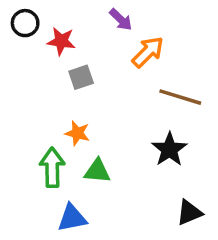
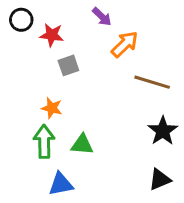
orange star: (77, 133) -> (52, 108), moved
black star: (169, 149) -> (163, 131), moved

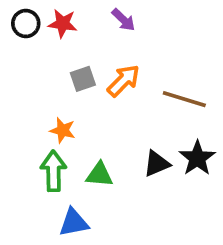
red star: (52, 35) -> (63, 23), moved
orange arrow: (125, 44) -> (123, 81), moved
black triangle: (160, 180) -> (157, 164), moved

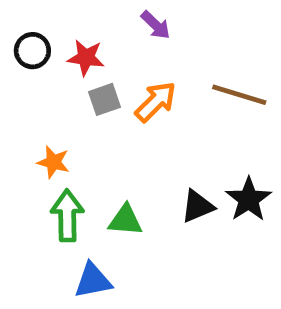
black circle: (26, 23) -> (32, 51), moved
red star: (63, 23) -> (86, 58), moved
brown line: (184, 99) -> (239, 95), moved
orange star: (63, 130) -> (53, 162), moved

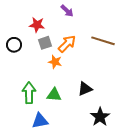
black circle: (32, 51) -> (14, 45), moved
orange star: (53, 162) -> (55, 62), moved
black star: (249, 199) -> (100, 117), moved

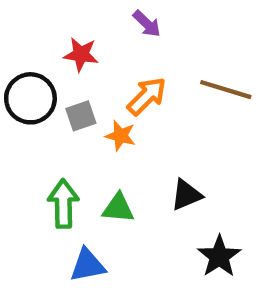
gray square: (45, 43) -> (81, 116), moved
black circle: (14, 45) -> (30, 98), size x1.5

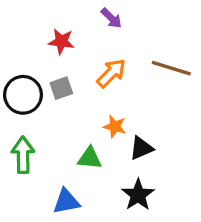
black circle: (30, 98) -> (23, 95), moved
orange star: (120, 136) -> (115, 126), moved
green arrow: (63, 204) -> (23, 155), moved
black star: (219, 256) -> (138, 195), moved

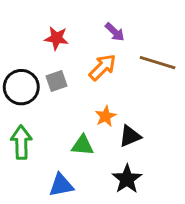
purple arrow: (111, 18) -> (115, 32), moved
orange star: (115, 126) -> (106, 116), turned 30

